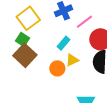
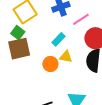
brown square: (25, 55) -> (19, 49), turned 30
yellow triangle: (72, 60) -> (66, 57), turned 32

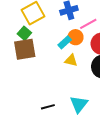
orange circle: (50, 64) -> (76, 37), moved

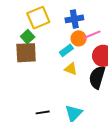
orange circle: (76, 37) -> (79, 38), moved

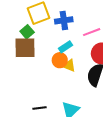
blue cross: (74, 19) -> (64, 20), moved
orange circle: (79, 38) -> (60, 60), moved

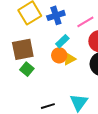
green square: (27, 32) -> (27, 69), moved
yellow triangle: (69, 65) -> (69, 59), turned -40

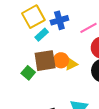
cyan rectangle: (62, 41) -> (42, 35), moved
brown square: (23, 49) -> (45, 61), moved

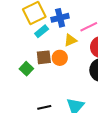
brown square: (45, 61) -> (44, 57), size x0.7
yellow triangle: (71, 64) -> (70, 40), moved

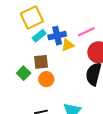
blue cross: (60, 18) -> (57, 36), moved
orange circle: (60, 58) -> (46, 79), moved

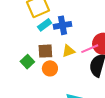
pink line: (86, 32) -> (90, 49), moved
yellow triangle: (68, 45) -> (68, 51), moved

